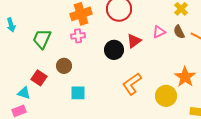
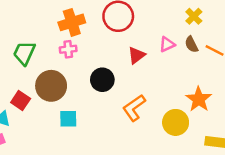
black circle: (114, 50) -> (102, 80), moved
brown circle: (64, 66) -> (51, 86), size x1.6

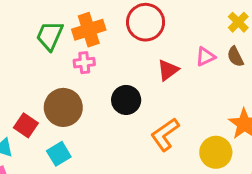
green trapezoid: (24, 53) -> (50, 36), moved
cyan square: (68, 119) -> (59, 154), moved, turned -30

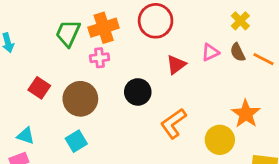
red square: (26, 125) -> (39, 88), moved

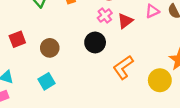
pink cross: (99, 58) -> (105, 16), moved, turned -32
red square: (39, 88) -> (17, 39), turned 35
brown circle: (80, 99) -> (50, 48), size x0.7

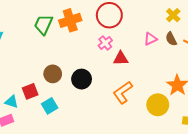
red triangle: (125, 21) -> (121, 58), moved, turned 35
red square: (17, 39) -> (30, 91), moved
black circle: (95, 42) -> (82, 79), moved

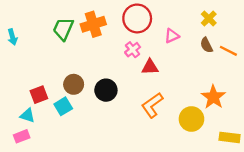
pink triangle: (151, 39) -> (172, 36), moved
red square: (30, 91) -> (39, 95), moved
cyan square: (50, 106) -> (63, 106), moved

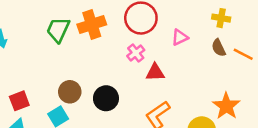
yellow cross: (209, 18) -> (221, 18), turned -35
red square: (39, 95) -> (19, 101), moved

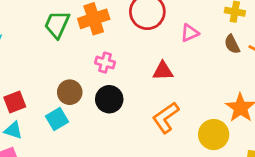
pink cross: (136, 53) -> (105, 63), moved, turned -36

